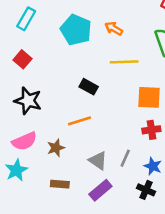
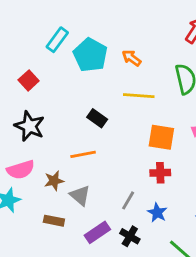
cyan rectangle: (26, 19) -> (57, 40), moved
gray triangle: (98, 161) -> (80, 195), moved
black cross: (146, 190) -> (130, 236), moved

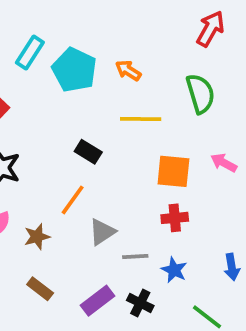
orange line: (83, 154) -> (73, 200), turned -40
gray triangle: (80, 195) -> (102, 232), moved, turned 50
gray line: (128, 200) -> (135, 256), turned 60
brown rectangle: (54, 221) -> (40, 289), turned 30

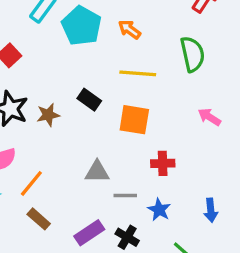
orange square: (173, 171) -> (134, 120), moved
orange line: (73, 200) -> (31, 183), moved
gray triangle: (102, 232) -> (97, 172), turned 30
brown star: (37, 237) -> (48, 115), moved

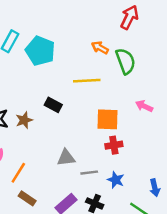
orange arrow: (129, 29) -> (100, 48), moved
orange square: (134, 120) -> (107, 119), moved
blue arrow: (211, 210) -> (155, 188), moved

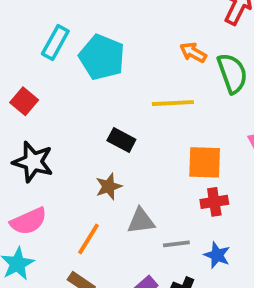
brown star: (24, 120) -> (109, 186), moved
orange line: (18, 173) -> (89, 239), moved

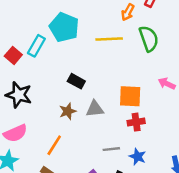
cyan rectangle: (55, 42) -> (36, 46), moved
orange arrow: (193, 52) -> (128, 12), moved, turned -91
yellow line: (173, 103) -> (109, 39), moved
gray triangle: (141, 221) -> (95, 109), moved

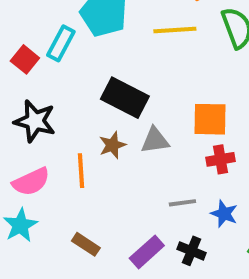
black rectangle: (76, 81) -> (125, 98), size x1.6
orange line: (54, 145) -> (81, 171), moved, turned -35

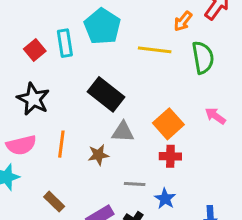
cyan rectangle: (61, 43) -> (65, 43), turned -48
orange square: (210, 119) -> (168, 124), turned 36
brown star: (112, 145) -> (98, 155), moved

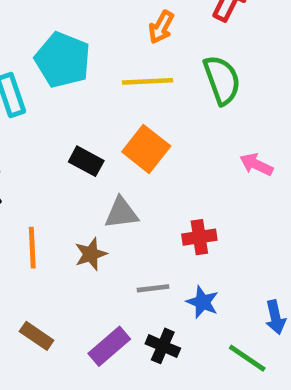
orange arrow: (183, 21) -> (161, 27), moved
black rectangle: (106, 94) -> (86, 161), size x0.6
orange square: (168, 124) -> (146, 149), moved

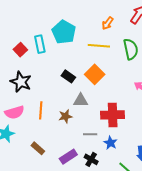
red cross: (199, 237) -> (113, 115), size x1.6

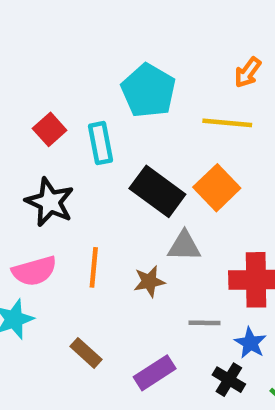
cyan rectangle: (40, 44) -> (101, 143), moved
black rectangle: (68, 76) -> (157, 191), size x1.6
black cross: (91, 159) -> (229, 380), moved

